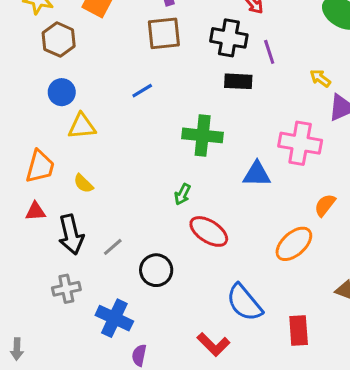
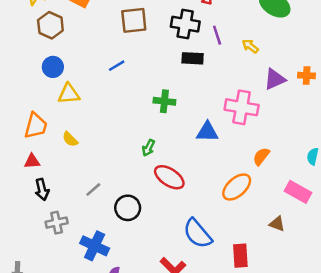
yellow arrow: (320, 78) -> (250, 46), moved
green cross: (203, 135) -> (164, 101), size x0.7
black arrow: (71, 235) -> (42, 189), moved, size x0.7

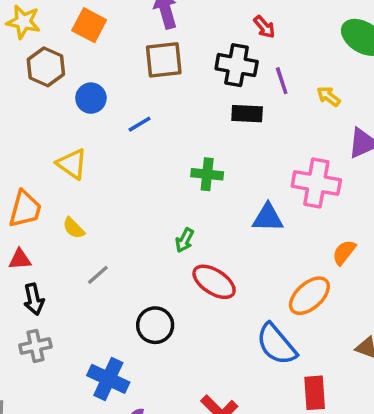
blue circle: (53, 67) -> (91, 98), moved
yellow triangle: (69, 94) -> (72, 164), turned 40
gray line: (93, 189) -> (98, 275), moved
gray cross: (57, 223) -> (35, 346), moved
blue semicircle: (197, 234) -> (276, 344), moved

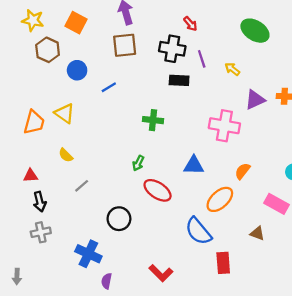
orange trapezoid: (25, 209) -> (34, 122), moved
blue triangle: (268, 218) -> (194, 165), moved

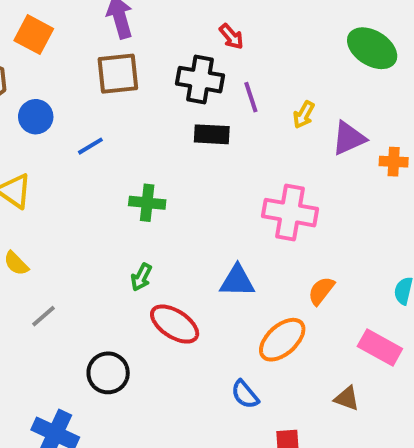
green ellipse: (255, 31) -> (372, 48), moved
yellow arrow: (232, 69) -> (304, 115), turned -98
purple triangle: (255, 100) -> (349, 138), moved
green cross: (153, 120) -> (147, 203), moved
blue semicircle: (198, 231) -> (245, 394), size x0.6

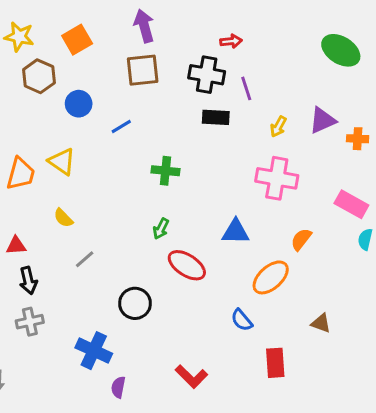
orange square: (34, 35) -> (77, 40), turned 32
red arrow: (231, 36) -> (231, 41), turned -55
yellow arrow: (304, 115) -> (278, 127), moved
pink rectangle: (380, 348) -> (351, 204), moved

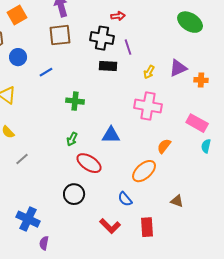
blue triangle: (236, 232) -> (111, 135), moved
black circle: (135, 303) -> (74, 194), moved
red L-shape: (191, 377) -> (110, 226), moved

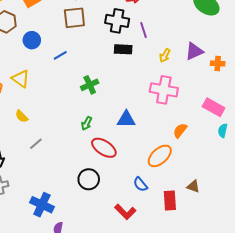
green cross: (75, 101) -> (90, 85), turned -30
red rectangle: (147, 227) -> (170, 201), moved

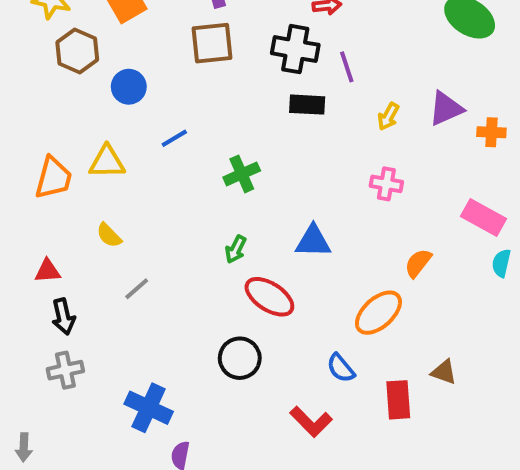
blue line: (60, 55) -> (174, 138), moved
yellow triangle: (21, 79) -> (107, 162), turned -36
pink cross: (164, 90) -> (386, 184), size x0.6

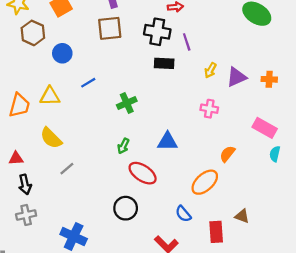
purple triangle: (446, 109) -> (236, 77), moved
yellow semicircle: (109, 235) -> (51, 138), size x1.5

